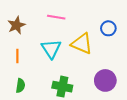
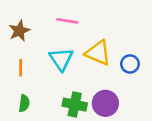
blue circle: (108, 28) -> (130, 64), moved
purple circle: (105, 80) -> (105, 103), moved

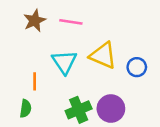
brown star: (19, 31) -> (35, 21), moved
orange line: (21, 68) -> (35, 81), moved
green cross: (75, 105) -> (79, 110), turned -35

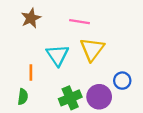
pink line: (71, 22) -> (79, 22), moved
yellow triangle: (103, 55) -> (92, 49), turned 44
blue circle: (137, 67) -> (122, 81), moved

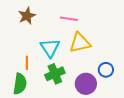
yellow triangle: (92, 49) -> (80, 43), turned 40
green semicircle: (23, 97) -> (20, 84), size x1.5
green cross: (70, 98) -> (55, 74), moved

